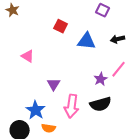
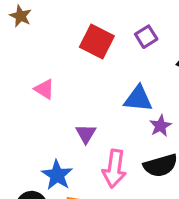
purple square: (103, 10) -> (146, 37), moved, turned 32
red square: (61, 26) -> (97, 41), size x1.5
blue triangle: (87, 41) -> (138, 99), moved

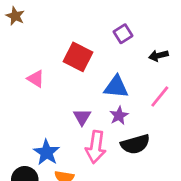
red square: (97, 41) -> (78, 57), moved
purple star: (160, 126) -> (119, 116), moved
purple triangle: (86, 134) -> (82, 117), moved

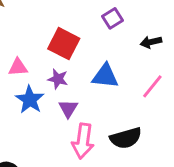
pink triangle: (36, 79) -> (18, 67), turned -36
purple star: (119, 116) -> (58, 79), moved, turned -30
blue star: (47, 152) -> (30, 100), moved

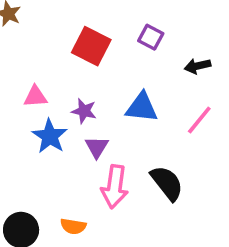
purple square: (113, 18) -> (151, 37), turned -30
red square: (64, 44) -> (91, 46), moved
black semicircle: (126, 138) -> (167, 183), turned -112

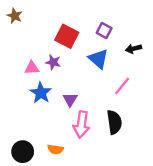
blue triangle: (142, 107) -> (98, 59), moved, turned 35
purple star: (84, 111) -> (53, 62), moved
pink line: (199, 120) -> (122, 86), moved
black semicircle: (167, 183) -> (114, 122), turned 30

